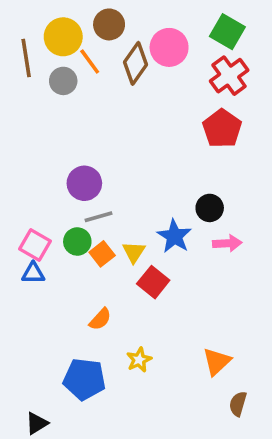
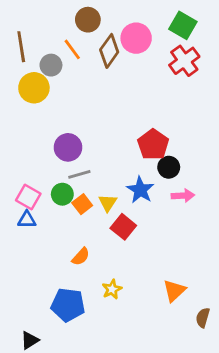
yellow circle: (63, 37) -> (34, 88), moved
red pentagon: (222, 129) -> (153, 145), moved
brown semicircle: (238, 404) -> (203, 318), moved

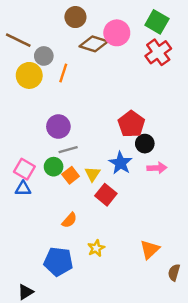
brown line: (21, 47) -> (18, 40), turned -55
orange line: (72, 49) -> (63, 73), moved, turned 54
brown diamond: (109, 51) -> (94, 44), turned 72

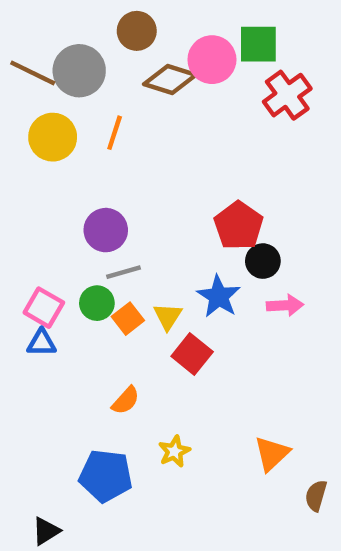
green square: (157, 22) -> (258, 44), moved, turned -30
gray circle: (44, 56) -> (79, 71), moved, size x1.5

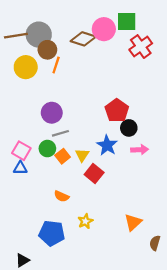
brown circle: (137, 31) -> (47, 50), moved
brown line: (33, 73) -> (16, 36), turned -35
orange semicircle: (126, 400) -> (62, 196), turned 72

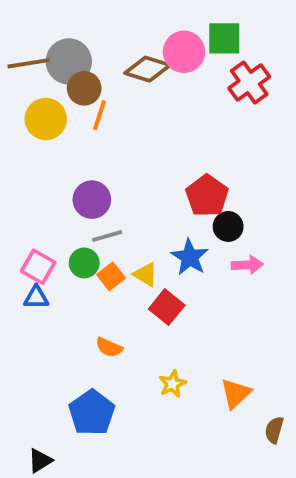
yellow triangle: (82, 155) -> (146, 274), turned -32
yellow star: (85, 221) -> (172, 384), moved
blue pentagon: (52, 233) -> (92, 413), turned 30

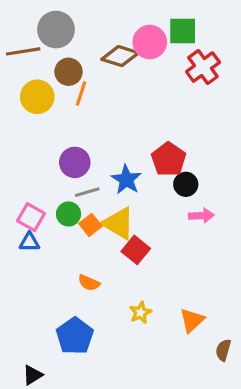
gray circle: (69, 61) -> (56, 30), moved
blue star: (190, 257) -> (126, 180), moved
yellow triangle: (146, 274) -> (119, 223), size x1.6

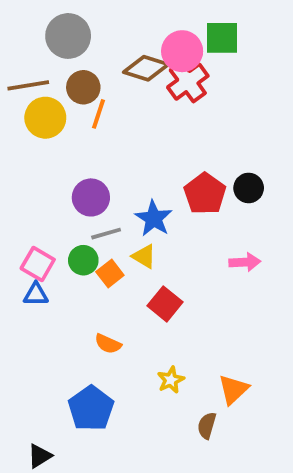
brown line: (23, 51) -> (28, 85), moved
red cross: (203, 67) -> (188, 82), moved
black circle: (186, 184) -> (249, 188), moved
yellow triangle: (119, 223) -> (144, 256), moved, size x0.6
brown semicircle: (223, 350) -> (207, 426), moved

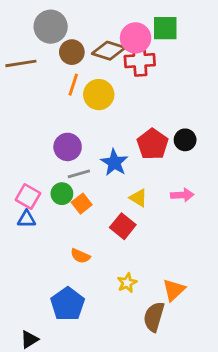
red cross: (188, 82) -> (140, 61), turned 32
brown circle: (83, 87) -> (72, 52), moved
yellow circle: (45, 118) -> (99, 95), moved
yellow triangle: (144, 256) -> (138, 198), moved
brown semicircle: (207, 426) -> (154, 317), size x1.5

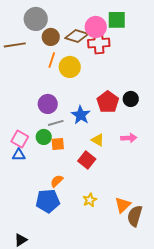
orange square: (82, 204) -> (58, 144), turned 32
orange semicircle: (80, 256) -> (57, 181), turned 112
blue pentagon: (68, 304) -> (48, 201), moved, turned 30
brown semicircle: (154, 317) -> (135, 216), moved

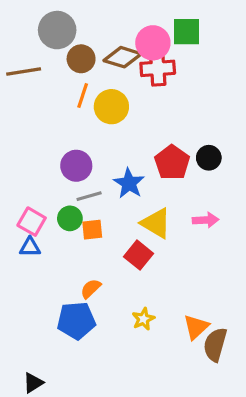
yellow triangle: (98, 140) -> (156, 223), size x1.5

